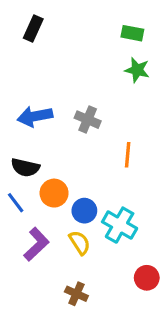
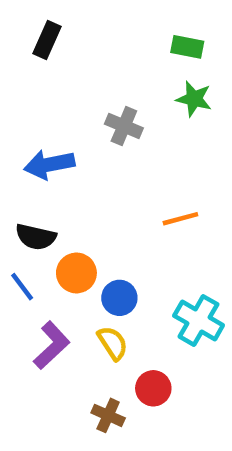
gray cross: (88, 120) -> (124, 126), moved
orange line: (128, 155) -> (180, 219), turned 70
cyan cross: (120, 225) -> (199, 320), moved
red circle: (147, 278) -> (153, 388), moved

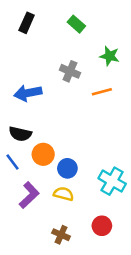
green rectangle: (187, 47) -> (76, 24), moved, turned 30
orange line: (180, 219) -> (102, 92), moved
yellow semicircle: (113, 343) -> (64, 194), turned -42
red circle: (153, 388) -> (102, 226), moved

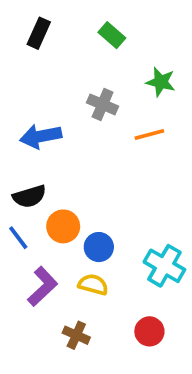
black semicircle: (20, 134) -> (29, 196), turned -30
brown cross: (61, 235) -> (76, 335), moved

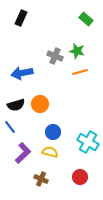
green rectangle: (112, 35) -> (86, 19), moved
green star: (161, 82) -> (77, 51), moved
orange circle: (63, 226) -> (40, 104), moved

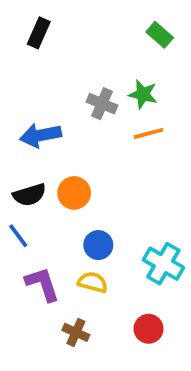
purple L-shape: (23, 153) -> (42, 284), turned -65

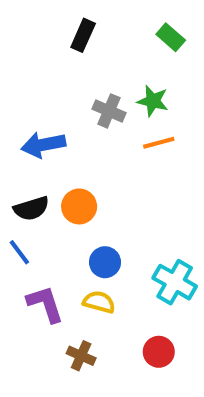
black rectangle: (39, 33) -> (83, 35), moved

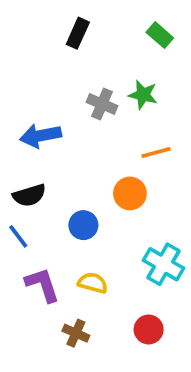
orange line: (159, 143) -> (156, 152), moved
orange circle: (79, 206) -> (130, 193), moved
blue circle: (105, 262) -> (83, 225), moved

